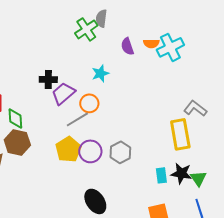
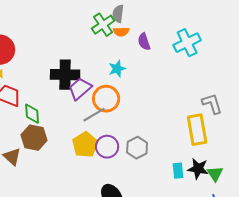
orange semicircle: (151, 43) -> (121, 32), moved
black cross: (48, 79) -> (65, 75), size x1.6
orange circle: (89, 103) -> (106, 99), size x1.4
gray L-shape: (195, 108) -> (212, 104), turned 35

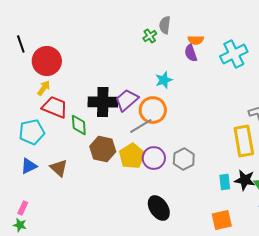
green cross: (103, 25) -> (150, 36), size x0.6
orange semicircle: (121, 32) -> (196, 40), moved
black cross: (65, 75) -> (103, 102), moved
brown hexagon: (34, 138) -> (103, 149), moved

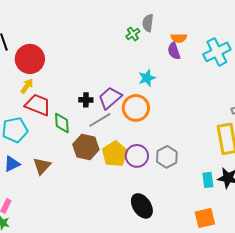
black cross: (103, 102) -> (86, 100), size x0.5
gray line: (141, 126) -> (100, 120), moved
brown triangle: (59, 168) -> (42, 166), turned 30

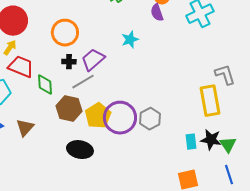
orange circle: (136, 108) -> (65, 33), moved
purple circle: (137, 156) -> (120, 118), size x1.4
black ellipse: (142, 206) -> (80, 150), moved, turned -45

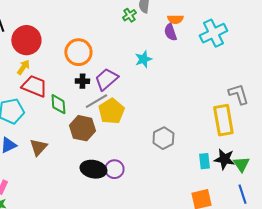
yellow pentagon: (98, 116) -> (111, 111), moved
purple circle: (120, 118) -> (114, 169), moved, size x0.6

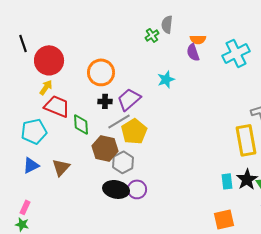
gray hexagon: (163, 138) -> (123, 162), moved
black star: (224, 159) -> (247, 179), turned 30

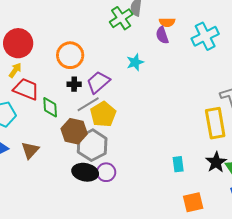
green cross: (152, 35) -> (121, 18), size x1.6
gray hexagon: (123, 162) -> (92, 145), size x1.4
cyan rectangle: (227, 181) -> (178, 164), moved

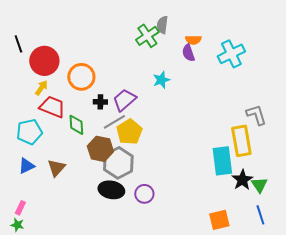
orange circle: (70, 55) -> (81, 77), moved
cyan rectangle: (178, 164) -> (222, 161), moved, size x1.8
purple circle: (106, 172) -> (144, 194), moved

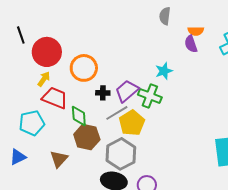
green cross: (147, 36) -> (150, 96), moved, turned -35
brown hexagon: (100, 149) -> (87, 137), moved
blue triangle: (26, 166) -> (18, 157), moved

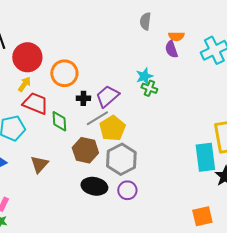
green cross: (150, 96) -> (149, 88), moved, size x0.7
brown hexagon: (87, 137) -> (85, 150), moved
gray hexagon: (121, 154) -> (121, 159), moved

